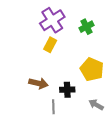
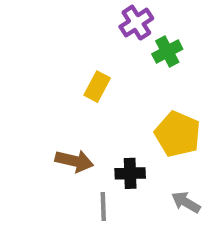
purple cross: (52, 20) -> (136, 23), moved, size x0.7

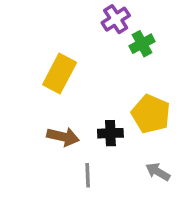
yellow rectangle: (97, 87) -> (60, 74), moved, size x1.5
black cross: (130, 173) -> (110, 133), moved

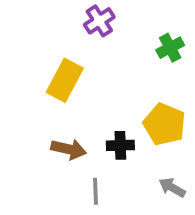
purple cross: (116, 19) -> (99, 21), moved
green cross: (142, 44) -> (170, 48), moved

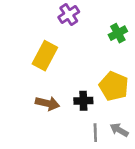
gray line: (95, 191) -> (95, 133), moved

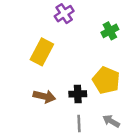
gray line: (95, 133) -> (79, 124), moved

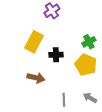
green cross: (110, 31) -> (89, 42), moved
black cross: (78, 94) -> (56, 55), moved

